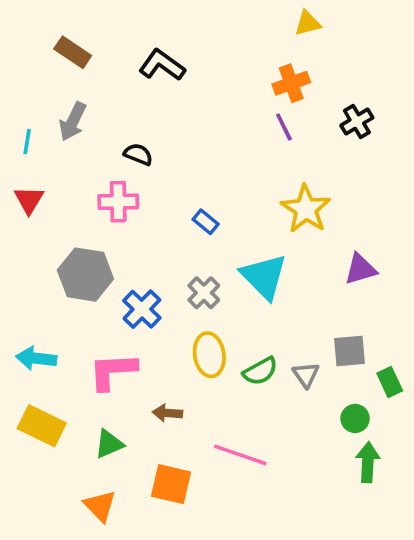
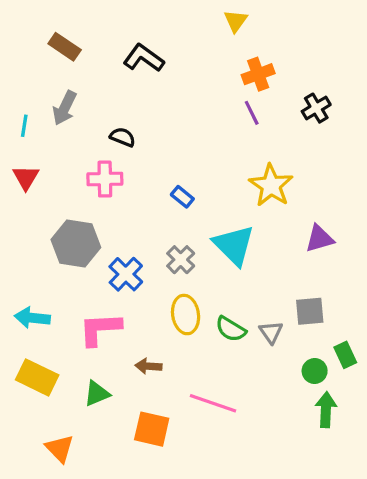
yellow triangle: (308, 23) -> (236, 21), moved, turned -40
green semicircle: (260, 371) -> (231, 329), turned 60
green rectangle: (390, 382) -> (345, 355), moved
orange triangle: (100, 506) -> (60, 448), moved

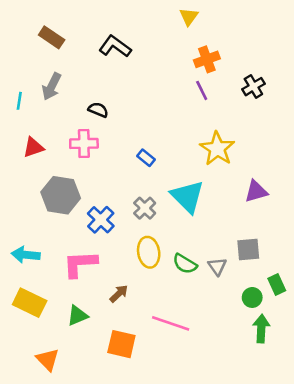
red triangle: (26, 177) -> (33, 147), moved, turned 40
brown arrow: (148, 366) -> (119, 294), turned 132

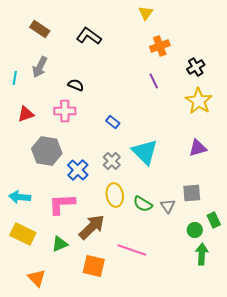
purple line: (202, 90) -> (154, 81), moved
yellow star: (217, 149) -> (199, 101), moved
brown arrow: (119, 294) -> (92, 227), size x1.8

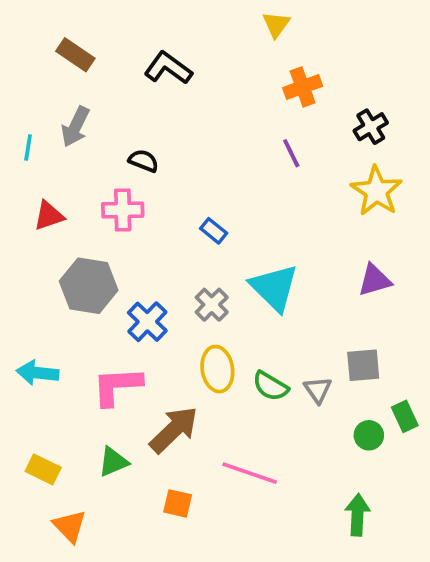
yellow rectangle: (23, 234) -> (43, 469), moved, size x0.7
green arrow: (202, 254) -> (357, 515), moved
orange square: (94, 266) -> (178, 503), size x0.7

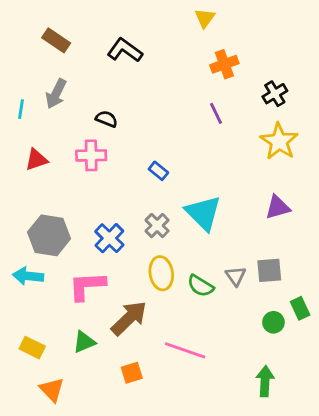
gray hexagon: (89, 286) -> (49, 235), moved
gray triangle: (318, 390) -> (236, 276), moved
orange square: (178, 503) -> (132, 373), turned -30

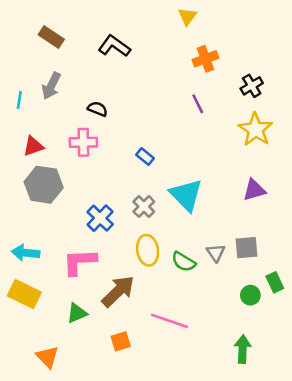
gray hexagon: (49, 235) -> (44, 185), moved
yellow rectangle: (32, 348) -> (24, 294), moved, size x1.4

